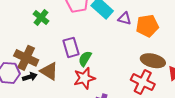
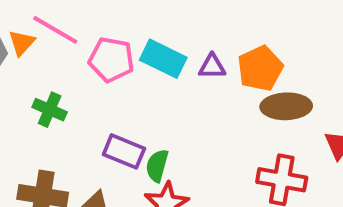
purple rectangle: (71, 47) -> (124, 151), turned -36
brown ellipse: (153, 61) -> (286, 106), moved

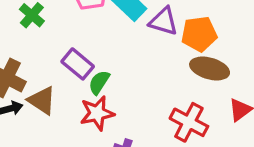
purple triangle: (212, 67) -> (164, 21), size x1.4

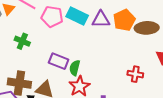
brown ellipse: (210, 68) -> (147, 28), moved
red cross: (189, 122) -> (135, 74), size x0.7

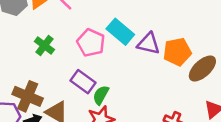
pink pentagon: (52, 17) -> (91, 43), moved
brown ellipse: (147, 28) -> (202, 69), turned -55

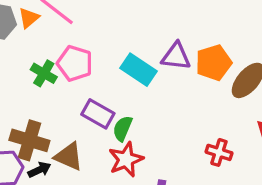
cyan rectangle: (120, 32) -> (139, 70), moved
pink pentagon: (91, 43) -> (75, 63), moved

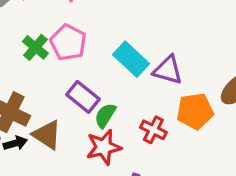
purple triangle: (176, 56) -> (168, 70), moved
orange pentagon: (214, 63) -> (195, 111), moved
red cross: (219, 152) -> (153, 130), moved

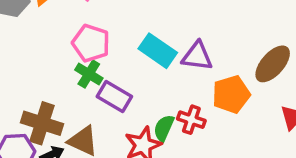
green cross: (35, 47) -> (89, 74), moved
green semicircle: (105, 115) -> (164, 128), moved

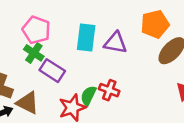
cyan rectangle: (158, 51) -> (86, 37), turned 60
orange pentagon: (231, 94) -> (155, 24), moved

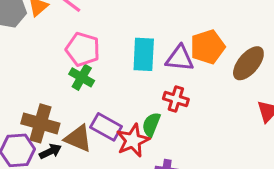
orange pentagon: (155, 24) -> (208, 47), moved
purple rectangle: (52, 71) -> (106, 127), moved
red cross: (109, 90) -> (176, 99), moved

